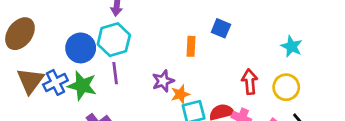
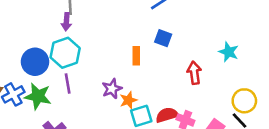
red arrow: (250, 82) -> (194, 73), moved
yellow circle: (286, 87) -> (244, 101), moved

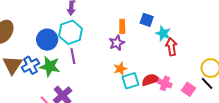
cyan star: (229, 52) -> (163, 33), moved
orange rectangle: (136, 56) -> (122, 26), moved
purple star: (112, 89) -> (117, 43), moved

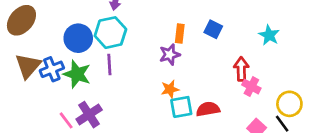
cyan star: (163, 33) -> (269, 35), moved
pink cross: (165, 83) -> (251, 87), moved

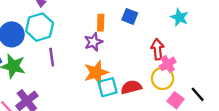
purple line: (109, 65) -> (52, 57), moved
pink cross: (251, 87) -> (168, 64), turned 35
orange star: (170, 89) -> (96, 72), size x1.5
yellow circle: (289, 104) -> (163, 78), moved

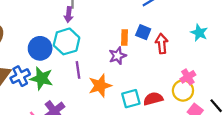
blue square: (130, 16) -> (143, 32), moved
red arrow: (157, 49) -> (162, 44), moved
orange star: (96, 72) -> (100, 86), moved

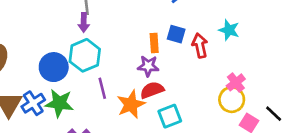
cyan star: (199, 33) -> (229, 30), moved
purple star: (118, 56) -> (148, 66), turned 30
red semicircle: (153, 99) -> (152, 90), moved

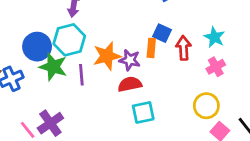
orange rectangle: (154, 43) -> (151, 48), moved
pink cross: (236, 82) -> (216, 67), moved
green star: (59, 103) -> (53, 67), moved
orange star: (131, 104) -> (107, 56), moved

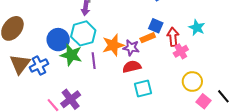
orange rectangle: (151, 48) -> (148, 38), turned 64
pink cross: (216, 67) -> (181, 51), moved

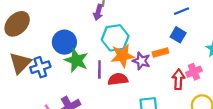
blue square: (156, 26) -> (178, 35), moved
cyan hexagon: (83, 33) -> (115, 38), moved
red arrow: (173, 37) -> (178, 79), moved
red semicircle: (132, 67) -> (118, 79), moved

